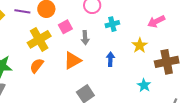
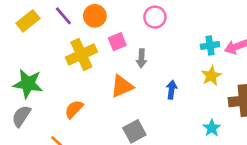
purple line: (22, 11) -> (63, 16), turned 35
cyan cross: (112, 24) -> (210, 46), moved
orange semicircle: (37, 66) -> (74, 109), moved

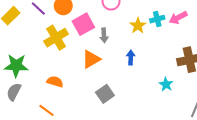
pink square: (117, 42) -> (83, 24), size x1.5
yellow star: (211, 76) -> (138, 26), moved
orange semicircle: (74, 109) -> (55, 82), turned 70

